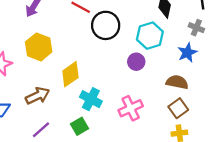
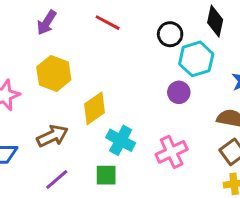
black circle: (106, 25) -> (170, 34), moved, size x0.7
green square: (80, 126) -> (106, 175), turned 30

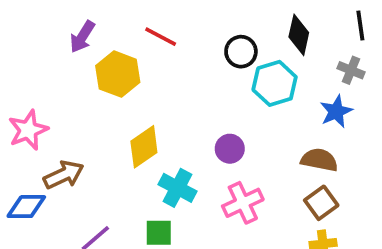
yellow hexagon: (54, 73) -> (118, 74), moved
purple circle: (179, 92) -> (230, 149), moved
brown arrow: (52, 136) -> (64, 175), moved

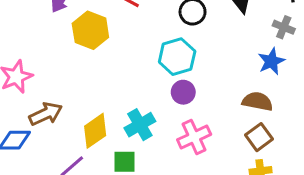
cyan hexagon: (275, 83) -> (177, 57), moved
yellow diamond: (144, 147) -> (95, 131), moved
cyan cross: (177, 188) -> (140, 125), turned 32

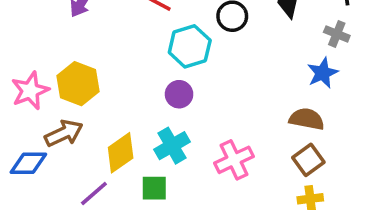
yellow hexagon: (90, 30) -> (78, 84), moved
cyan hexagon: (177, 57) -> (190, 46), moved
purple circle: (183, 92) -> (179, 94), moved

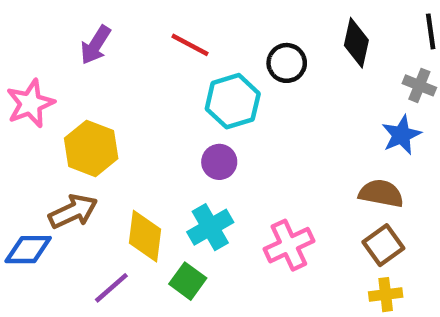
pink star: (30, 91) -> (30, 103), moved
yellow diamond: (121, 153) -> (145, 236), turned -48
green square: (154, 188) -> (188, 281), turned 36

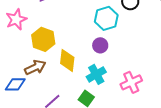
yellow diamond: (145, 236) -> (67, 60), moved

